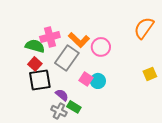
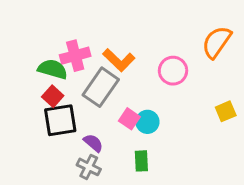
pink circle: (101, 47) -> (173, 71), moved
green rectangle: (74, 107) -> (141, 161), moved, turned 56

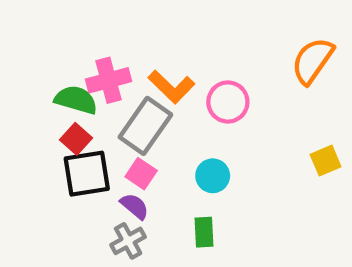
pink circle: (173, 71) -> (228, 102), moved
pink square: (129, 119) -> (141, 174), moved
gray cross: (89, 167) -> (128, 241), turned 35

